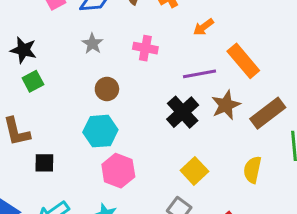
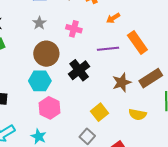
brown circle: (107, 89) -> (46, 54), size x1.6
brown star: (226, 105) -> (122, 82), moved
black cross: (183, 112) -> (79, 70), moved
yellow semicircle: (252, 170) -> (138, 114), turned -96

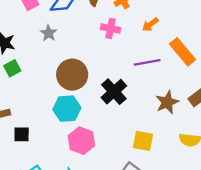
gray star: (39, 23) -> (49, 33), moved
pink cross: (74, 29) -> (111, 29), moved
yellow square: (99, 112) -> (143, 141), turned -36

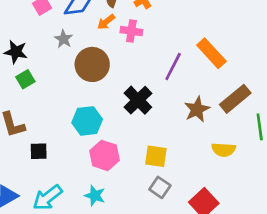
orange arrow: (150, 24) -> (106, 22), moved
purple line: (147, 62) -> (173, 67), turned -50
brown circle: (72, 75) -> (92, 64), moved
yellow square: (143, 141) -> (156, 156), moved

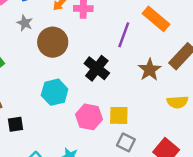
pink hexagon: (105, 155) -> (89, 117), moved

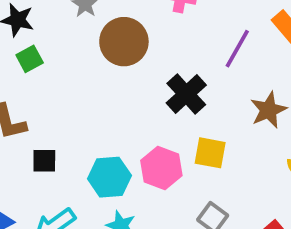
cyan hexagon: (55, 92) -> (109, 177), moved
yellow square: (119, 115) -> (210, 153), moved

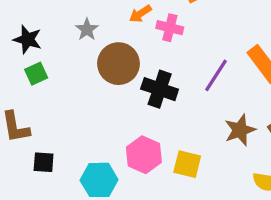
black cross: (186, 94) -> (160, 89), moved, turned -32
pink hexagon: (161, 168) -> (144, 155), moved

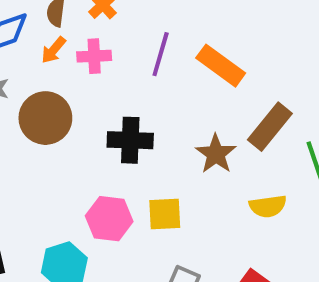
purple line: (216, 75) -> (161, 54), moved
black cross: (160, 89) -> (130, 140), moved

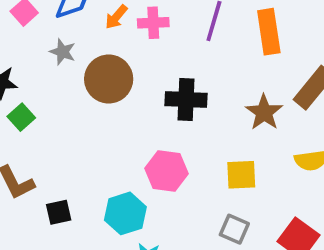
orange rectangle: (221, 66) -> (269, 32), turned 45
yellow square: (165, 214) -> (241, 175), moved

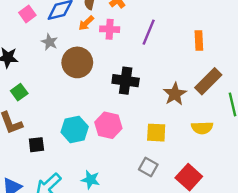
orange rectangle: (269, 32) -> (199, 40), moved, size x0.7
green square: (21, 117) -> (19, 92), moved
cyan hexagon: (125, 213) -> (75, 129), moved

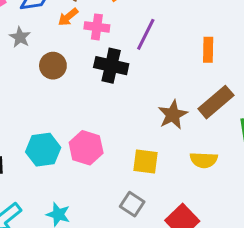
brown circle: (77, 62) -> (53, 66), size x0.7
black cross: (126, 81) -> (111, 66), moved

